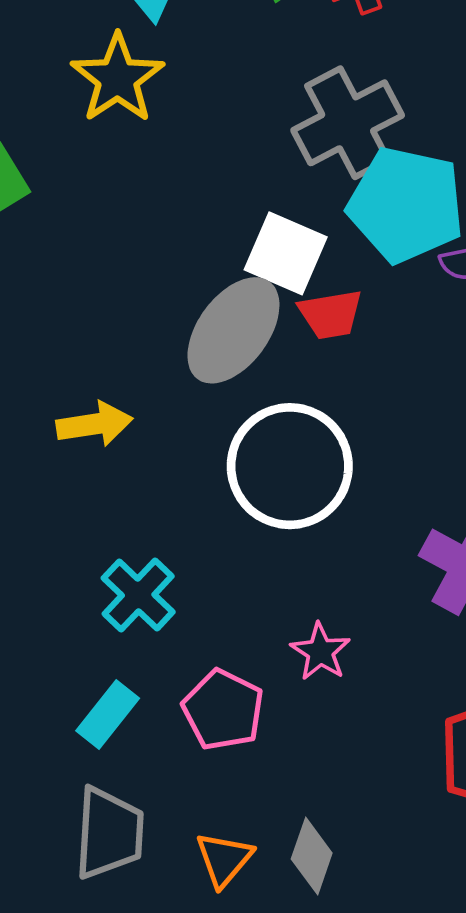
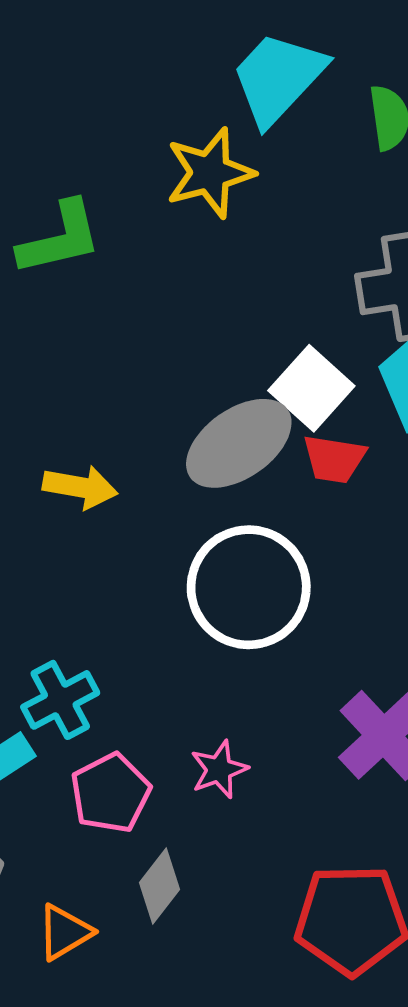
cyan cross: (138, 595) -> (60, 700), moved
gray diamond: (312, 856) -> (160, 886), moved

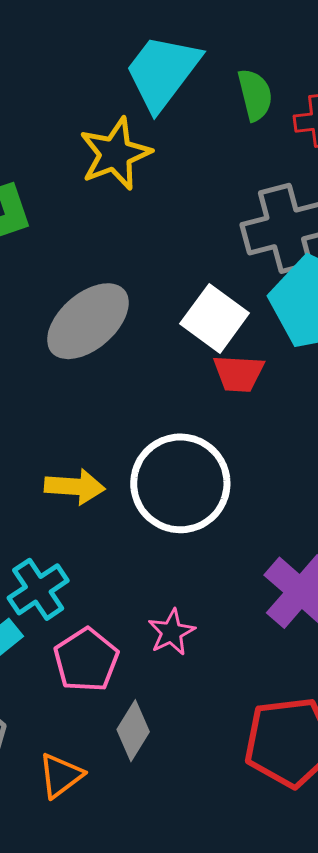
gray ellipse: (239, 443) -> (88, 321), moved
yellow arrow: (80, 487) -> (75, 487), moved

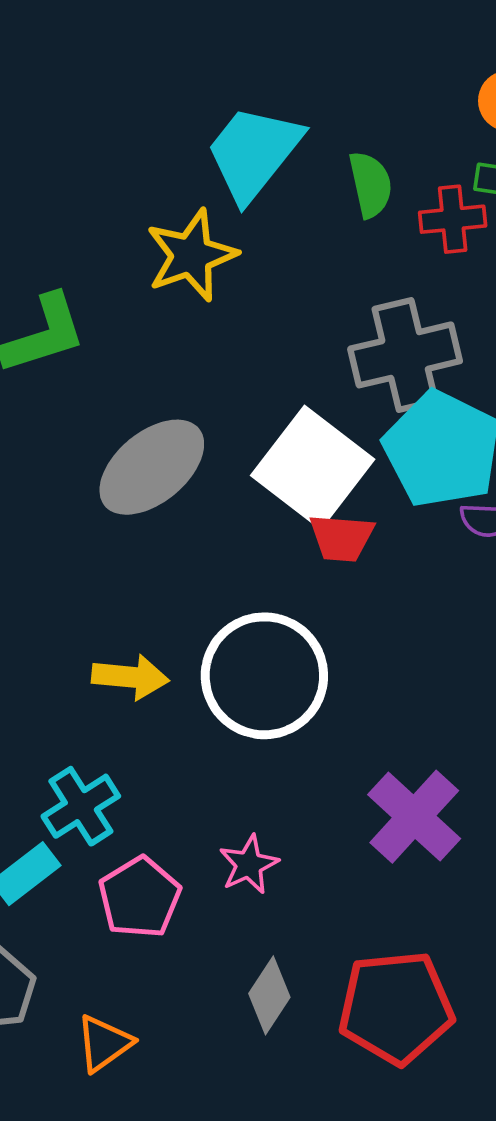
white square: (215, 318) -> (313, 467), size x1.4
gray diamond: (133, 731) -> (269, 995), moved

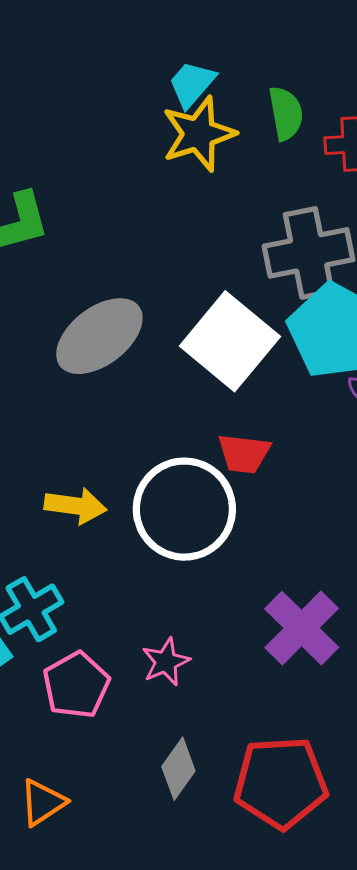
cyan trapezoid: (254, 153) -> (192, 84), size x0.6
yellow star: (191, 255) -> (199, 134), moved
red trapezoid: (342, 538) -> (244, 454), moved

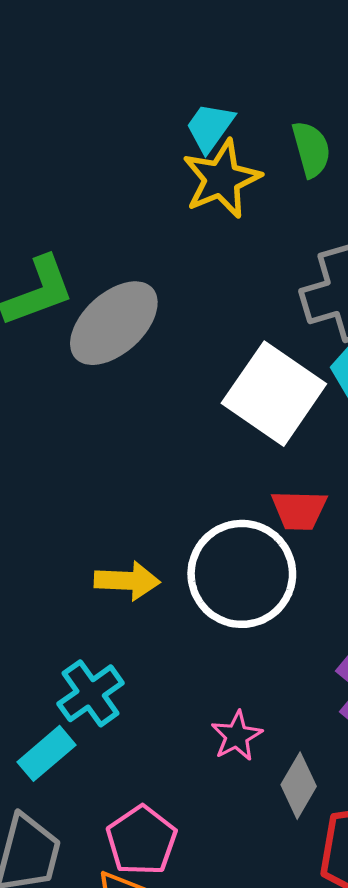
gray ellipse: (99, 336) -> (114, 323), moved
pink pentagon: (76, 685) -> (142, 840), moved
gray diamond: (178, 769) -> (299, 786), moved

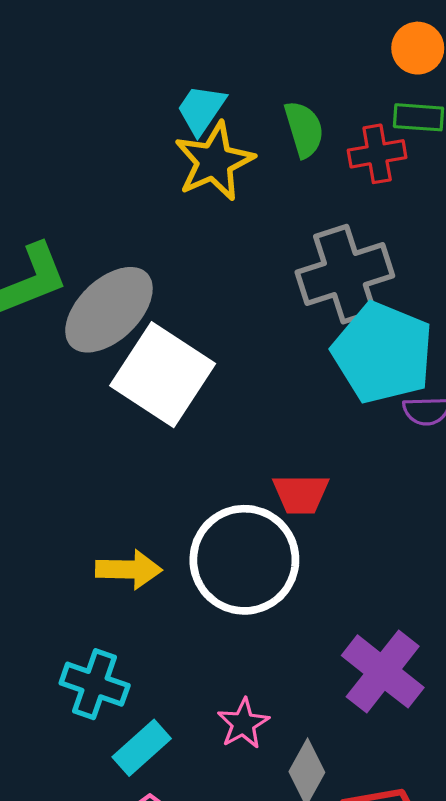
white square: (274, 394) -> (163, 375), moved
cyan cross: (91, 693) -> (95, 684), turned -34
cyan rectangle: (46, 753) -> (142, 748), moved

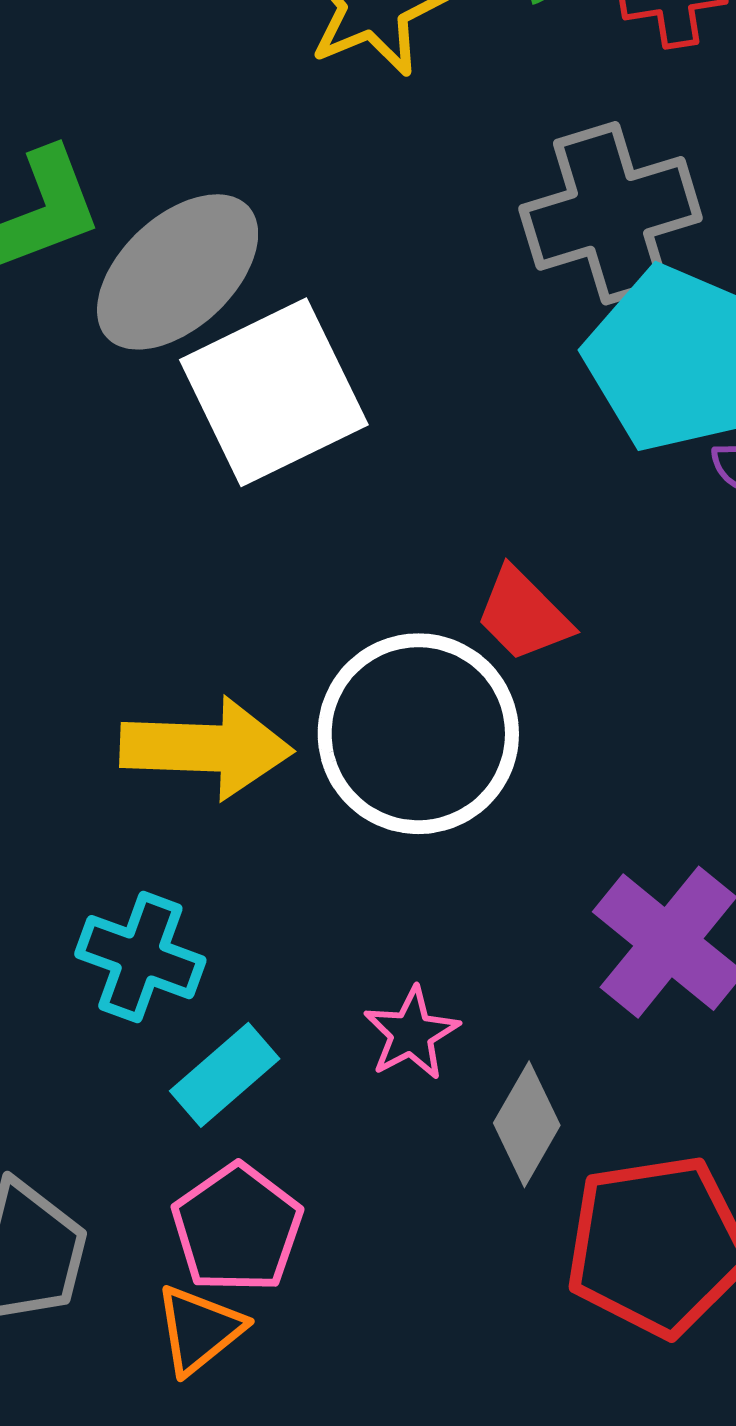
white square: (163, 375) -> (274, 392), turned 30
red trapezoid: (301, 494) -> (523, 615), turned 44
yellow arrow: (129, 569) -> (206, 748), size x1.4

